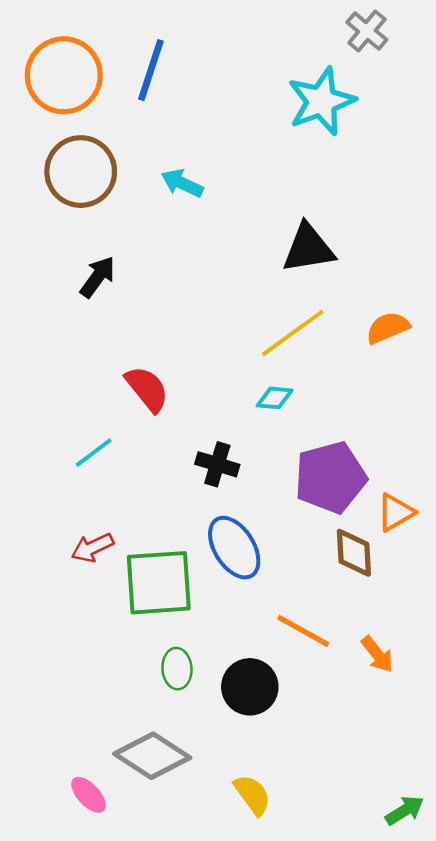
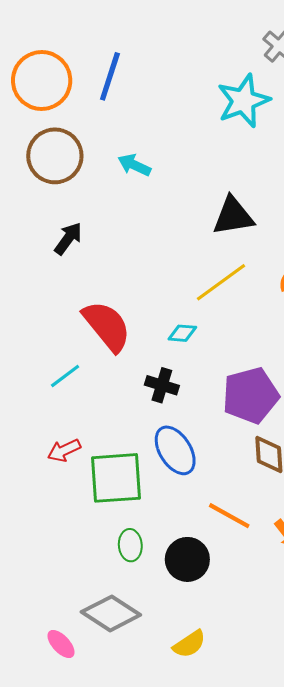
red semicircle: (147, 389) -> (107, 326), size x1.4
cyan diamond: (275, 398) -> (182, 333), moved
yellow semicircle: (252, 795) -> (189, 644), turned 92

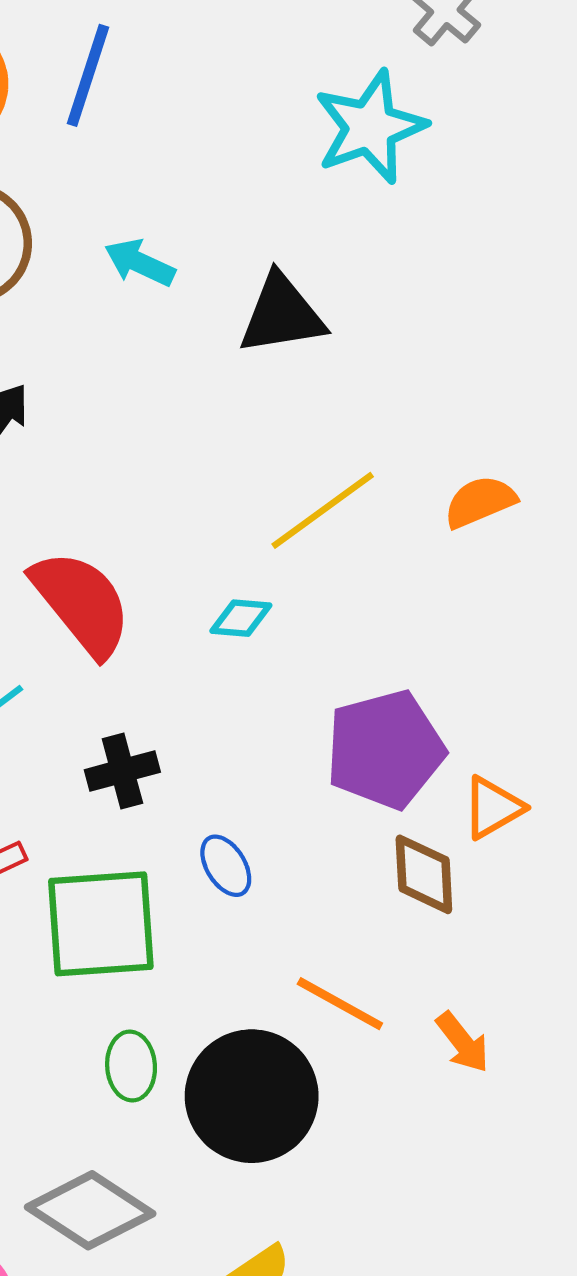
black triangle: (233, 216) -> (282, 314), moved
black cross: (162, 385) -> (122, 771), moved, turned -32
blue ellipse: (175, 450) -> (226, 866), size x0.6
black circle: (187, 559) -> (252, 1096), size x1.4

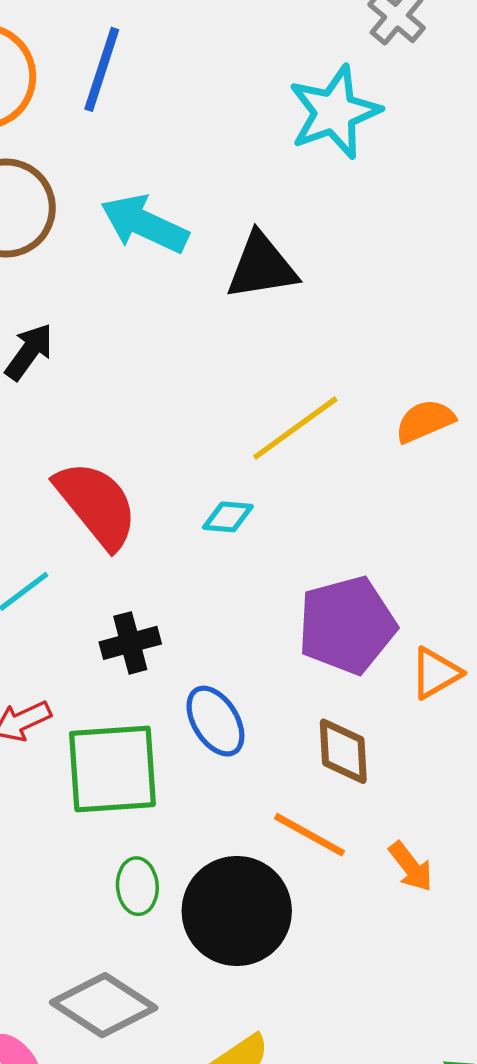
cyan arrow: (140, 263) -> (144, 224), size x1.5
blue ellipse: (226, 866) -> (215, 721), size x1.4
brown diamond: (424, 874) -> (343, 751), moved

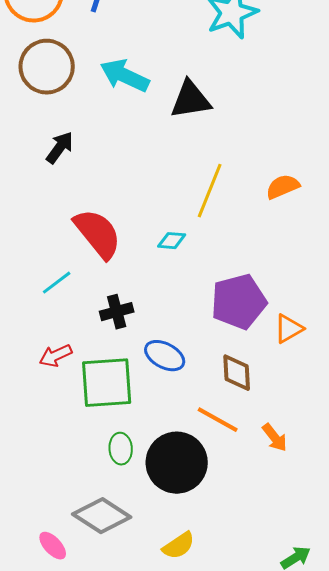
yellow line: (295, 428) -> (210, 191), turned -32
blue ellipse: (215, 721) -> (165, 356), turned -30

